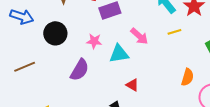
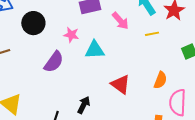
pink arrow: (139, 36) -> (120, 21), moved
red triangle: (132, 85) -> (121, 84), moved, size x1.5

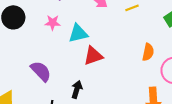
purple semicircle: (54, 62) -> (41, 71), moved, turned -70
red triangle: (121, 84) -> (93, 56), moved, turned -45

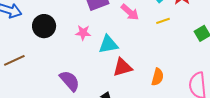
orange semicircle: (148, 52) -> (158, 77), moved

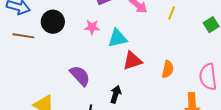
yellow line: (163, 21) -> (172, 13), turned -48
brown line: (14, 60) -> (23, 36), moved, turned 35

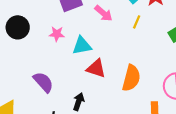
red triangle: (132, 61) -> (96, 68), turned 35
orange semicircle: (168, 69) -> (131, 78), size x1.5

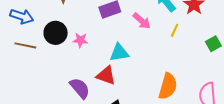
pink star: (57, 34) -> (80, 40), moved
red triangle: (96, 68) -> (106, 75), moved

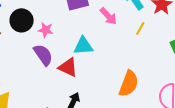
purple semicircle: (80, 88) -> (43, 55), moved

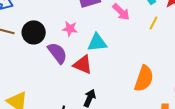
black circle: (22, 20) -> (34, 32), moved
pink star: (46, 30) -> (70, 29), moved

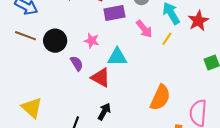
yellow line: (153, 23) -> (167, 39), moved
purple semicircle: (57, 53) -> (77, 63), size x0.7

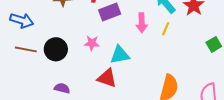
pink arrow: (144, 29) -> (142, 23), turned 48
purple semicircle: (77, 63) -> (62, 88), moved, turned -35

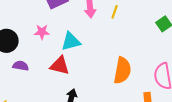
purple semicircle: (62, 88) -> (21, 66), moved

